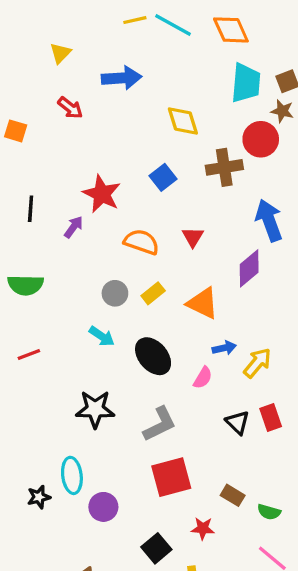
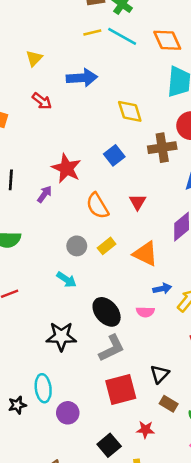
orange semicircle: (141, 242) -> (97, 206), turned -140
black ellipse: (153, 356) -> (107, 312), moved
pink semicircle: (203, 378) -> (145, 312), turned 60
black triangle: (238, 422) -> (160, 374), moved, turned 30

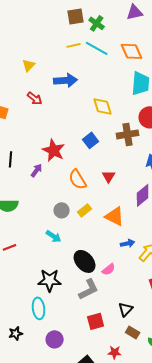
pink semicircle: (145, 312) -> (109, 269), moved, turned -40
cyan ellipse: (43, 388) -> (39, 308), moved
red square: (121, 390) -> (96, 321), size x0.7

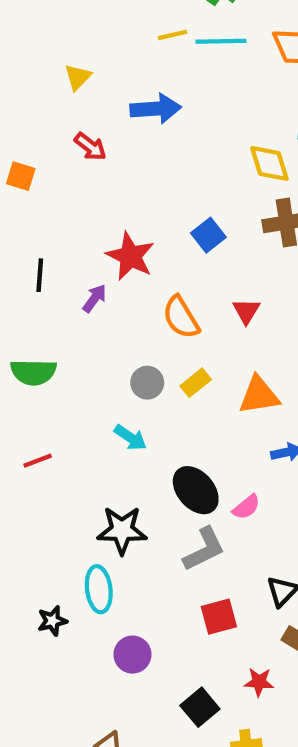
cyan line: (97, 48) -> (221, 41), turned -30
yellow diamond: (103, 106) -> (269, 163), moved
orange triangle: (115, 216) -> (259, 395), turned -35
black star: (16, 333) -> (52, 621), moved

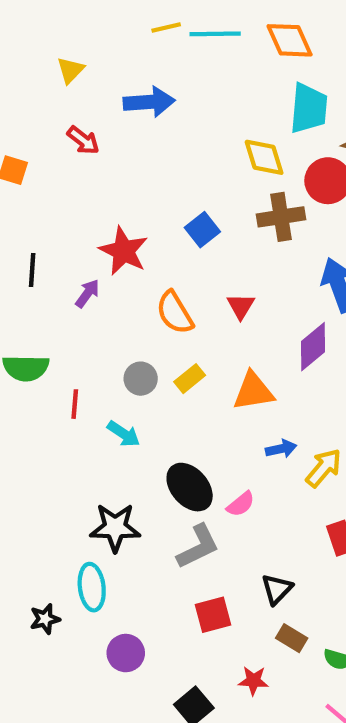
red line: (38, 461) -> (75, 404), moved, turned -64

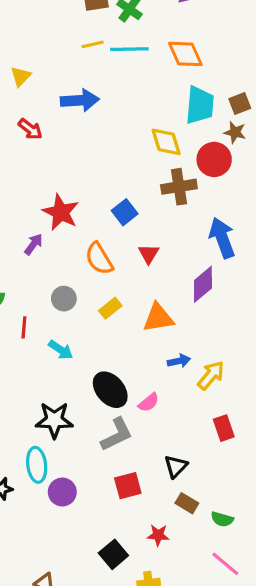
blue square: (202, 230) -> (125, 212), moved
gray circle: (141, 379) -> (64, 299), moved
purple circle: (126, 653) -> (62, 492), moved

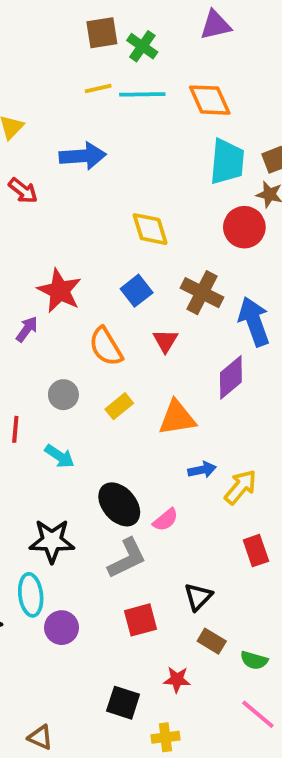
yellow diamond: (166, 142) -> (150, 229), moved
brown cross: (179, 187) -> (202, 293), moved, turned 36
black square: (113, 554) -> (123, 703), turned -32

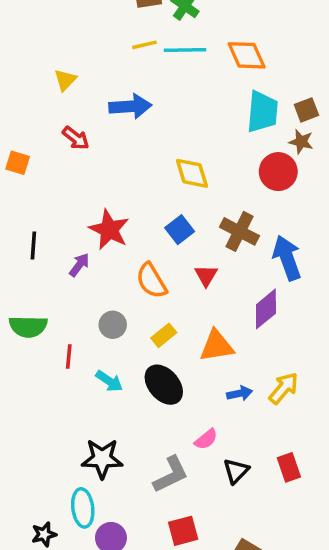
yellow arrow: (241, 487) -> (284, 388), moved
black ellipse: (119, 504) -> (164, 385), moved
black triangle: (198, 597) -> (236, 471), moved

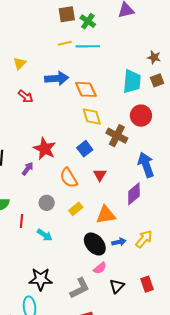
orange diamond: (247, 55) -> (86, 89), moved
brown star: (301, 142) -> (154, 57), moved
brown cross: (240, 231) -> (117, 136), moved
black ellipse: (164, 385) -> (95, 244), moved

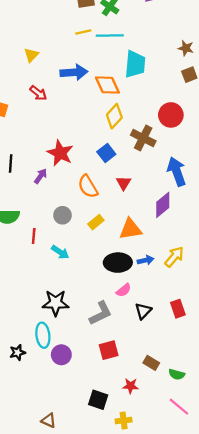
cyan trapezoid: (132, 81) -> (135, 64), moved
yellow diamond: (92, 117) -> (114, 116), turned 60
black ellipse: (95, 244) -> (118, 263), turned -50

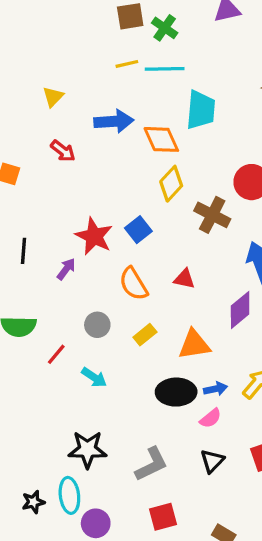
blue square: (106, 153) -> (138, 230), moved
red triangle: (124, 183) -> (184, 279), turned -49
red line: (34, 236) -> (56, 354), turned 35
pink semicircle: (124, 290) -> (211, 418), moved
black star: (18, 352) -> (33, 502), moved

